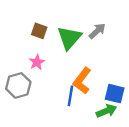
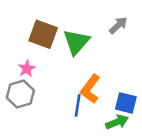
brown square: (39, 31) -> (43, 34), size x1.6
gray arrow: (97, 31) -> (118, 25), moved
pink star: (37, 62) -> (27, 69), moved

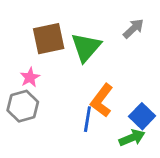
brown square: (43, 34) -> (49, 39), turned -32
blue square: (126, 103) -> (142, 116), turned 30

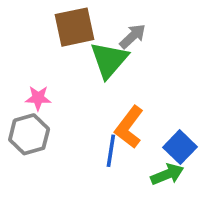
gray arrow: (133, 29) -> (133, 36), moved
brown square: (49, 39) -> (75, 27), moved
pink star: (30, 77) -> (38, 98), turned 30

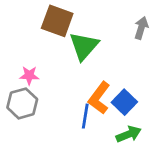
brown square: (75, 27) -> (57, 21), turned 32
gray arrow: (133, 36) -> (141, 28), moved, turned -30
blue square: (180, 147) -> (124, 102), moved

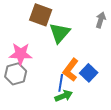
pink star: (29, 75) -> (21, 54), size x1.6
green arrow: (129, 134) -> (64, 96), moved

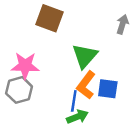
green triangle: (60, 33) -> (85, 56), moved
blue square: (89, 73) -> (108, 89), turned -36

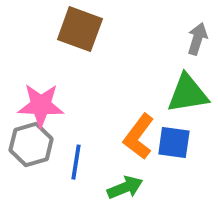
green triangle: (85, 56) -> (188, 94), moved, turned 40
blue line: (74, 101) -> (76, 162), moved

